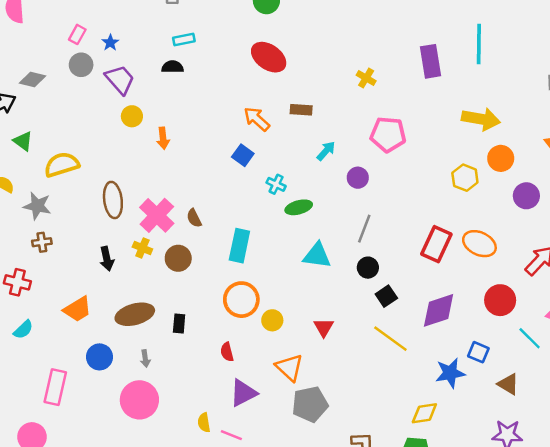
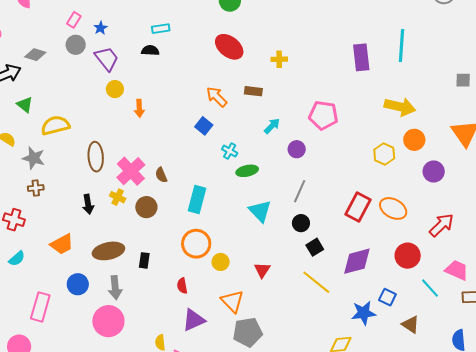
yellow cross: (366, 78) -> (279, 59), moved, turned -35
cyan triangle: (317, 256) -> (260, 211), turned 35
gray arrow: (145, 359) -> (115, 288), size x1.6

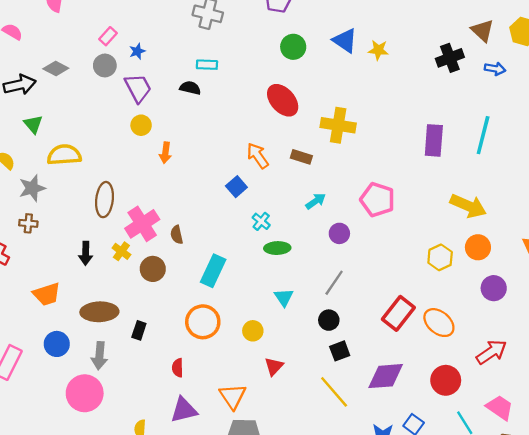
yellow cross: (279, 59) -> (338, 125), size x1.8
gray star: (34, 158) -> (32, 188), turned 30
cyan triangle: (260, 211) -> (284, 297), size x0.7
yellow circle: (221, 262) -> (253, 331), moved

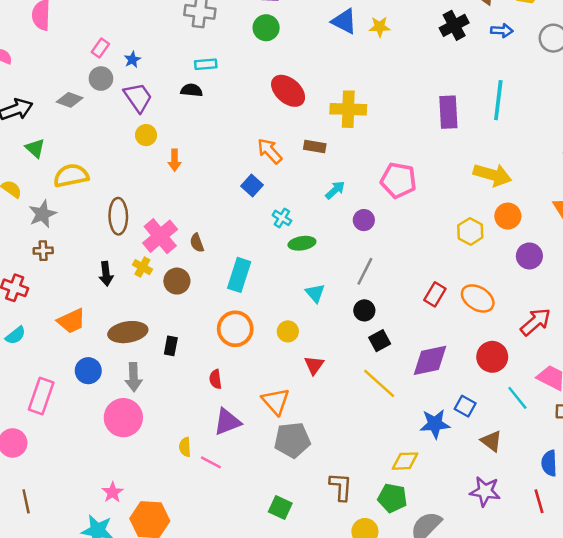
green circle: (293, 47) -> (266, 28), moved
gray diamond: (56, 68) -> (70, 100), moved
red rectangle: (398, 313) -> (435, 294), size x0.7

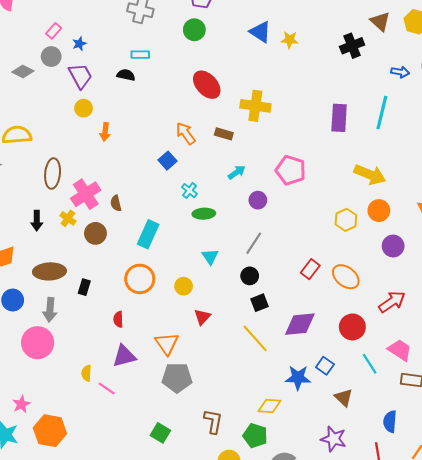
blue arrow: (502, 31) -> (400, 72), moved

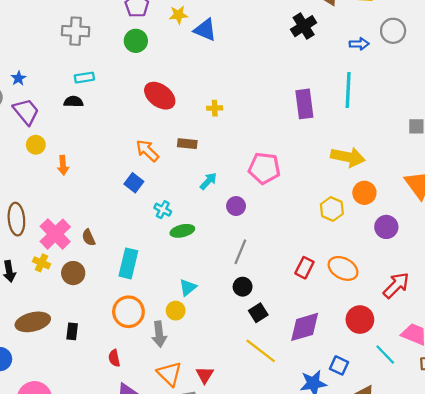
yellow star: (290, 40) -> (178, 15), moved
yellow cross: (255, 106) -> (215, 108), size x0.5
cyan triangle: (210, 257) -> (188, 287), moved, turned 36
gray arrow: (50, 310) -> (159, 334), moved
red triangle: (202, 317) -> (205, 375), moved

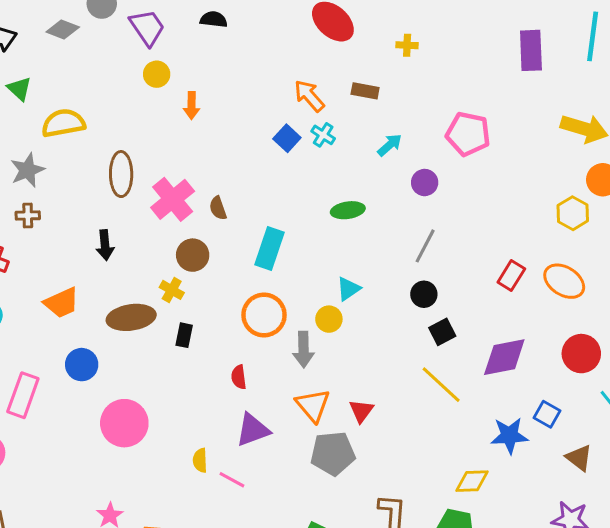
yellow hexagon: (332, 209) -> (573, 213), moved
cyan cross: (163, 210) -> (323, 135), moved
yellow cross: (41, 263) -> (172, 290), moved

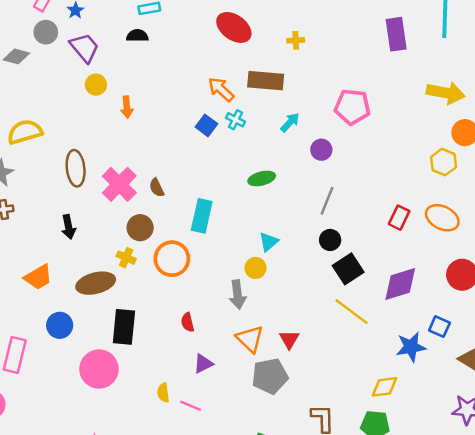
brown rectangle: (365, 91) -> (266, 81), size x1.6
orange circle: (264, 315) -> (172, 259), moved
black square: (442, 332) -> (348, 269), size x1.4
black rectangle: (184, 335) -> (124, 327), moved, size x1.8
purple triangle: (253, 430) -> (203, 364), size x0.7

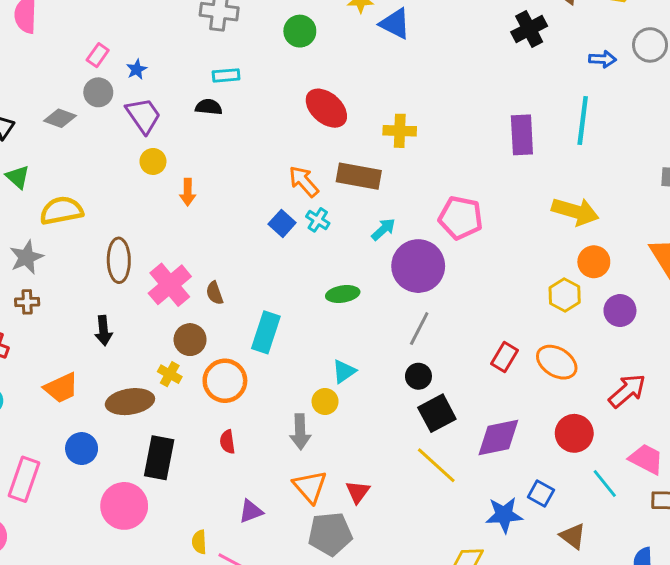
yellow cross: (296, 40) -> (400, 131), size x1.5
purple circle: (321, 150) -> (418, 266), size x2.0
red semicircle: (188, 322) -> (227, 442), moved

